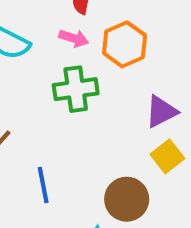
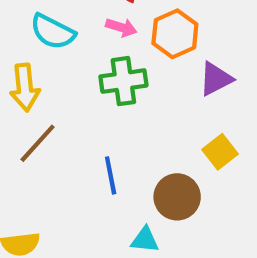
purple triangle: (161, 112) -> (216, 79), moved
blue line: (43, 185) -> (111, 175), moved

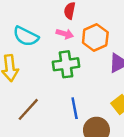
brown line: (38, 143) -> (28, 109), moved
blue line: (111, 175) -> (75, 108), moved

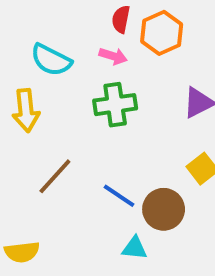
orange hexagon: (95, 38) -> (162, 33), moved
blue line: (75, 108) -> (119, 196), moved, turned -45

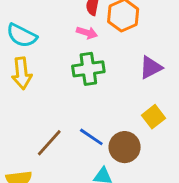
cyan semicircle: (51, 60) -> (22, 36), moved
brown line: (55, 176) -> (49, 143), moved

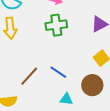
brown circle: (125, 147) -> (92, 85), moved

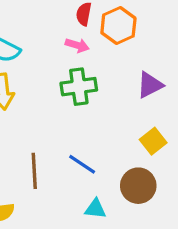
brown line: (29, 76) -> (34, 171), turned -45

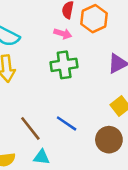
brown line: (34, 171) -> (30, 128), turned -35
cyan triangle: (95, 209) -> (42, 157), moved

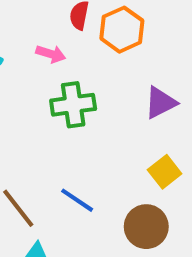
pink arrow: (63, 34) -> (51, 54), moved

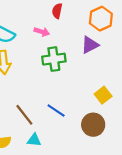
orange hexagon: (122, 30) -> (101, 19), moved
purple triangle: (160, 103) -> (90, 45), moved

